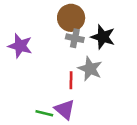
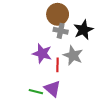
black star: (103, 37) -> (83, 30), turned 30
purple star: (20, 46) -> (42, 53), moved

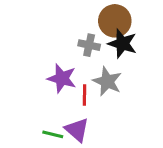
brown circle: (58, 14) -> (115, 21), moved
black star: (83, 30) -> (122, 44), turned -30

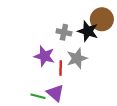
brown circle: (115, 21) -> (102, 19), moved
gray star: (107, 81) -> (77, 58), turned 30

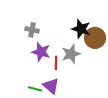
brown circle: (102, 19) -> (95, 38), moved
gray cross: (64, 32) -> (32, 30), moved

